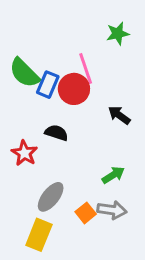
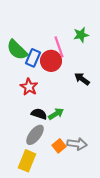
green star: (118, 34) -> (81, 35), moved
black semicircle: (56, 133) -> (39, 114), moved
red star: (24, 153) -> (29, 87), moved
green arrow: (113, 175) -> (56, 114), moved

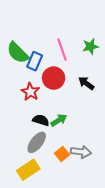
green star: (81, 35) -> (90, 46), moved
red circle: (51, 61) -> (54, 78), moved
yellow rectangle: (27, 161) -> (28, 170), turned 35

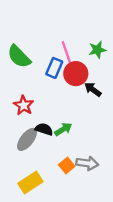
blue rectangle: (35, 61) -> (54, 68), moved
red circle: (54, 78) -> (76, 74), moved
red star: (30, 92) -> (24, 105), moved
gray ellipse: (37, 142) -> (27, 139), moved

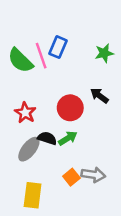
pink line: (67, 53) -> (41, 56), moved
blue rectangle: (54, 68) -> (58, 47), moved
red circle: (76, 74) -> (70, 108), moved
yellow rectangle: (30, 183) -> (33, 195), turned -50

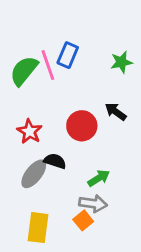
green semicircle: (20, 60) -> (24, 71), turned 84
green arrow: (68, 138) -> (99, 178), moved
gray arrow: (93, 175) -> (93, 204), moved
orange square: (71, 177) -> (83, 220), moved

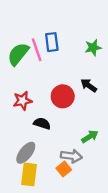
blue rectangle: (68, 55) -> (52, 42), turned -30
red star: (30, 131) -> (23, 101), turned 30
gray ellipse: (34, 174) -> (26, 153), moved
green arrow: (99, 178) -> (90, 136), moved

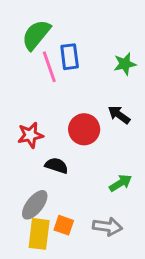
green semicircle: (18, 54) -> (36, 35), moved
gray arrow: (71, 156) -> (107, 227), moved
orange square: (64, 169) -> (64, 225), moved, turned -32

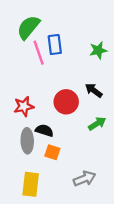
green arrow: (120, 183) -> (97, 124), moved
gray ellipse: (35, 205) -> (27, 141), moved, turned -40
orange square: (64, 225) -> (52, 152), moved
gray arrow: (107, 227) -> (84, 179), turned -30

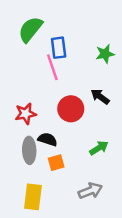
pink line: (39, 53) -> (52, 67), moved
green arrow: (97, 124) -> (99, 148), moved
orange square: (52, 152) -> (56, 163), turned -35

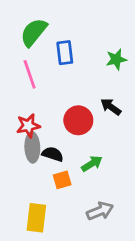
pink line: (52, 67) -> (30, 74), moved
green arrow: (99, 148) -> (92, 164), moved
gray ellipse: (29, 150) -> (32, 147), moved

